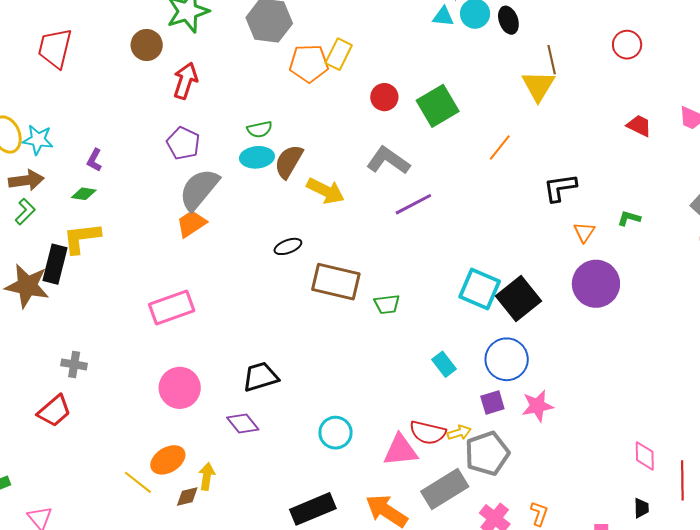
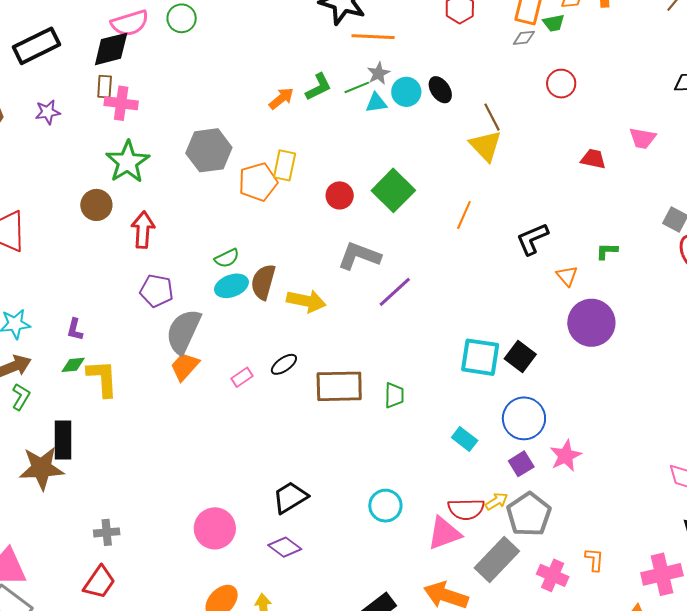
yellow L-shape: (82, 238) -> (102, 378), moved, turned 108
black square: (519, 298) -> (520, 356), size x0.7
green trapezoid: (387, 304) -> (394, 395), turned -68
pink rectangle: (172, 307) -> (242, 377), moved, size x0.5
cyan circle: (336, 433) -> (385, 506), moved

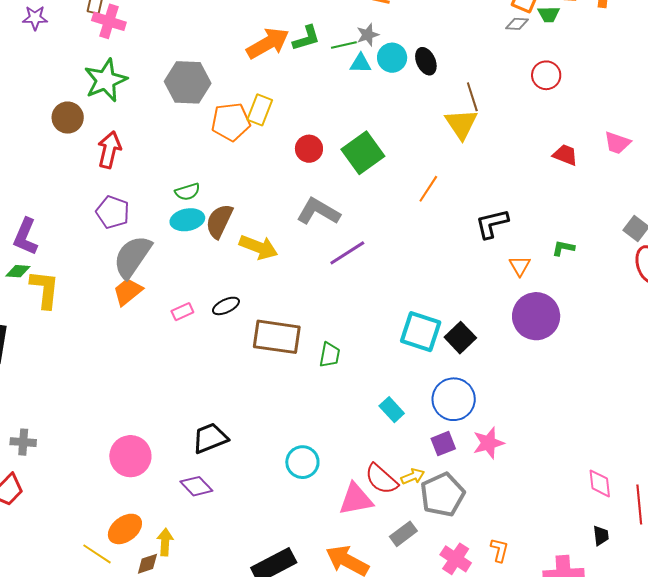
orange arrow: (281, 98) -> (268, 43), size x1.6
purple L-shape: (75, 329) -> (26, 237), size x1.6
red semicircle: (466, 509) -> (381, 479), turned 33
gray rectangle: (497, 559) -> (403, 534), size x0.6

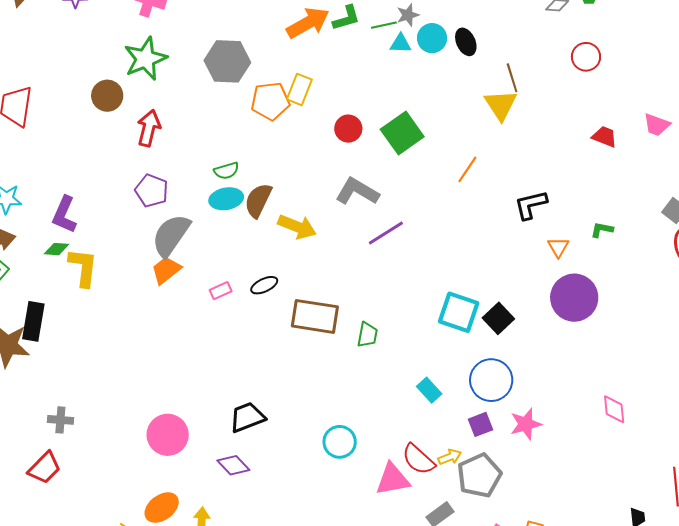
pink diamond: (600, 483) -> (614, 409), moved

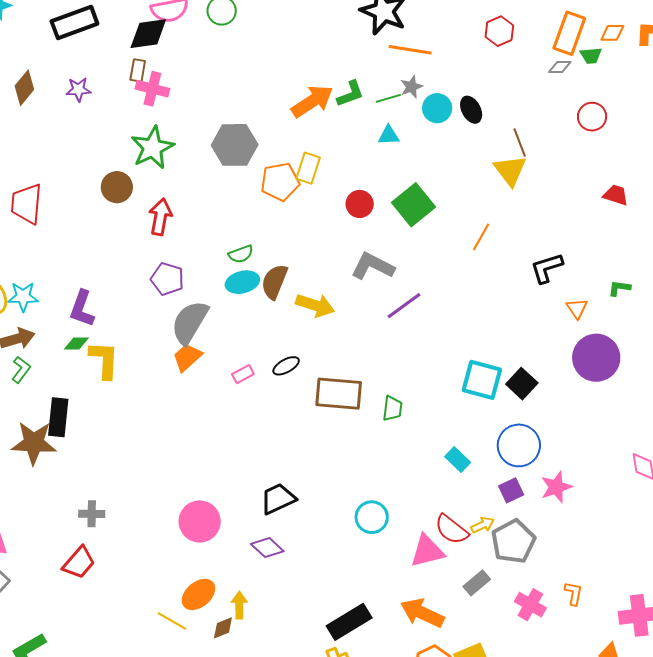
cyan triangle: (400, 44) -> (389, 135), moved

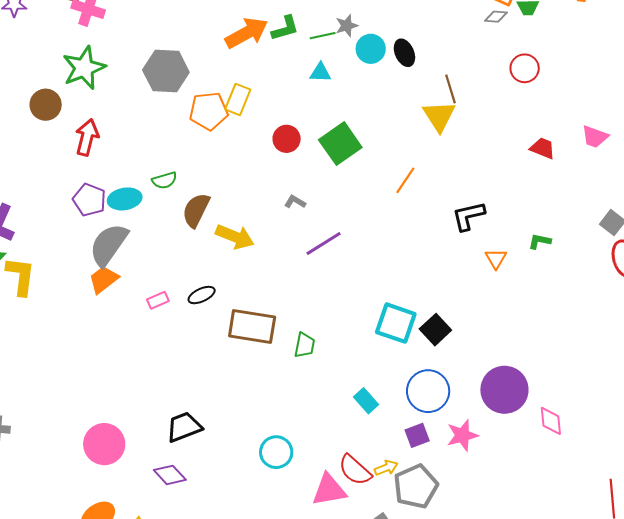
gray L-shape: (373, 266) -> (295, 202), size x0.5
cyan ellipse: (242, 282) -> (125, 199), moved
purple circle: (596, 358) -> (504, 390), moved

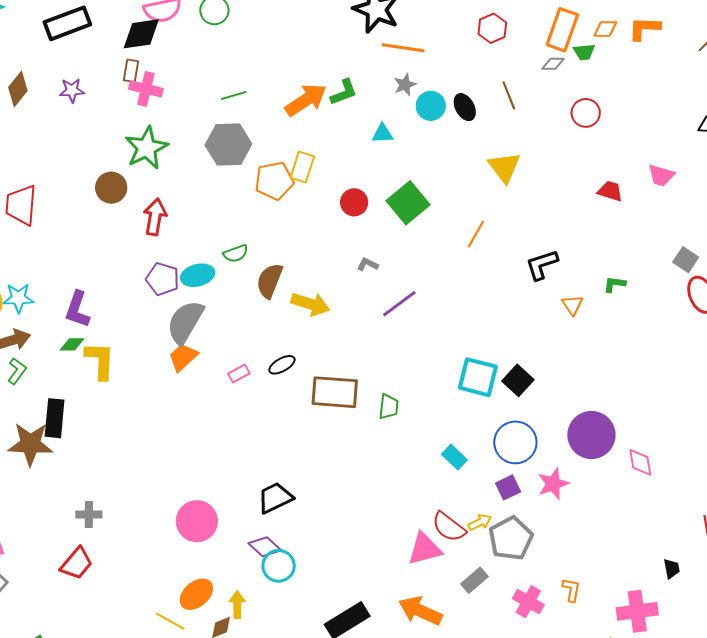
green line: (323, 36) -> (234, 95), moved
brown line: (450, 89) -> (509, 95), moved
cyan circle: (276, 452) -> (279, 566), moved

